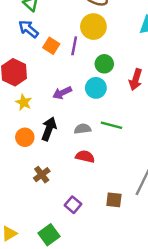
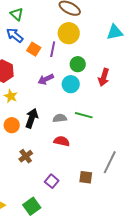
purple arrow: (62, 93) -> (46, 79), moved

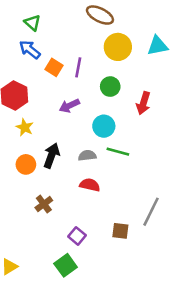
yellow circle: (69, 33) -> (118, 47), moved
cyan circle: (71, 84) -> (104, 126), moved
green square: (32, 206) -> (66, 265), moved

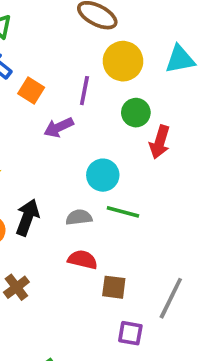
purple line: (78, 67) -> (84, 91), moved
green circle: (110, 87) -> (136, 113), moved
purple arrow: (69, 106) -> (59, 127), moved
brown square: (120, 231) -> (114, 287), moved
purple square: (77, 236) -> (130, 333), moved, turned -30

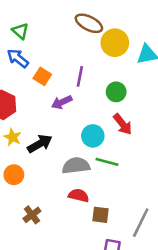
yellow circle: (123, 61) -> (115, 43), moved
red arrow: (160, 142) -> (123, 124), moved, turned -55
black arrow: (27, 217) -> (40, 144), moved, turned 40
gray semicircle: (79, 217) -> (76, 166), size x1.5

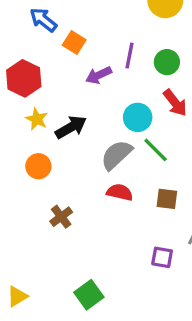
purple line: (80, 76) -> (130, 56), moved
green line: (107, 162) -> (156, 150), turned 30
gray semicircle: (76, 166) -> (116, 155), turned -36
brown square: (101, 215) -> (167, 199), moved

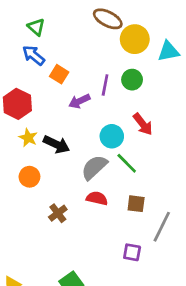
green circle: (167, 62) -> (132, 80), moved
black arrow: (71, 127) -> (56, 144), turned 55
brown cross: (61, 217) -> (58, 213), moved

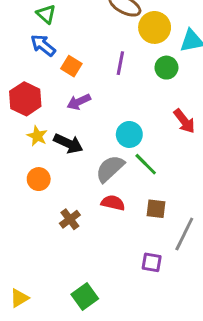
green circle: (132, 80) -> (166, 68), moved
purple line: (105, 85) -> (120, 63), moved
purple arrow: (79, 101) -> (79, 102), moved
red arrow: (143, 124) -> (184, 121), moved

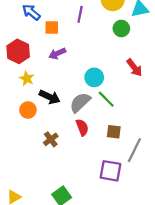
purple line: (120, 63) -> (80, 14), moved
orange square: (71, 66) -> (52, 27), turned -32
black arrow: (68, 143) -> (50, 97), moved
red semicircle: (113, 203) -> (82, 127), turned 56
purple square: (152, 262) -> (111, 171), size x1.5

